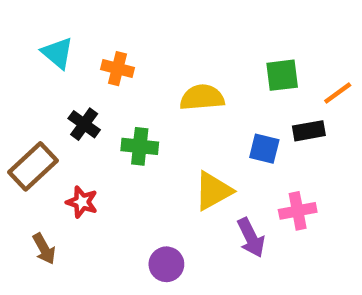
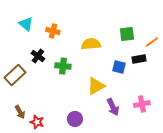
red star: (82, 202) -> (37, 122), moved
pink cross: (298, 211) -> (142, 104), moved

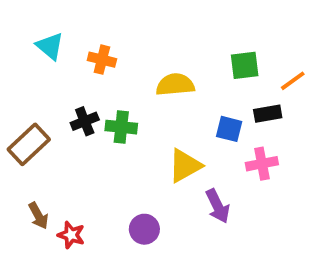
black cross: (38, 56) -> (85, 121), moved, turned 32
pink cross: (142, 104) -> (262, 164), moved

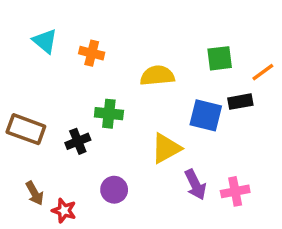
black cross: (85, 121) -> (78, 141), moved
blue square: (229, 129) -> (206, 115), size x1.4
brown rectangle: (29, 144) -> (26, 129), turned 63
pink cross: (262, 164) -> (235, 191), moved
purple circle: (144, 229) -> (114, 190), moved

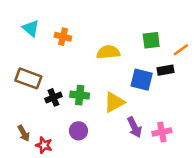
green cross: (109, 114) -> (80, 95), moved
brown rectangle: (26, 129) -> (28, 78), moved

